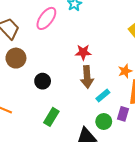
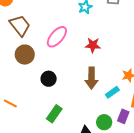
pink ellipse: (46, 18) -> (57, 37), moved
red star: (83, 52) -> (93, 45), moved
cyan rectangle: (103, 96) -> (112, 92), moved

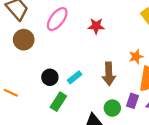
brown arrow: (92, 78) -> (109, 74), moved
black circle: (49, 79) -> (50, 77), moved
cyan rectangle: (112, 92) -> (75, 77), moved

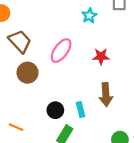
brown arrow: (109, 74) -> (106, 95), moved
cyan rectangle: (75, 77) -> (81, 110), turned -64

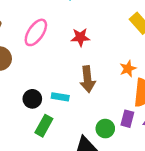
cyan rectangle: (81, 110) -> (60, 97), turned -64

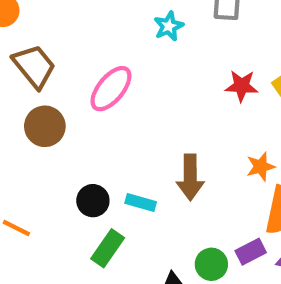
red star: (80, 37) -> (242, 86), moved
purple rectangle: (127, 119) -> (251, 252), turned 42

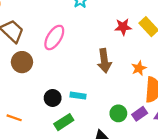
brown arrow: (190, 177) -> (104, 61), moved
green rectangle: (108, 248) -> (64, 122), turned 30
green circle: (211, 264) -> (118, 113), moved

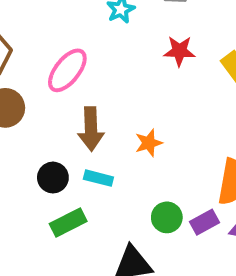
red star: (123, 27) -> (179, 51), moved
brown arrow: (104, 61) -> (91, 129), moved
orange star: (139, 68) -> (149, 143), moved

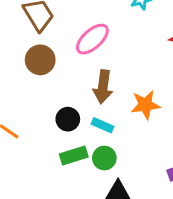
orange star: (149, 143) -> (145, 105), size x1.4
green circle: (167, 217) -> (104, 158), moved

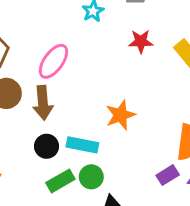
brown arrow: (103, 87) -> (43, 103), moved
cyan rectangle: (102, 125) -> (82, 145), size x1.4

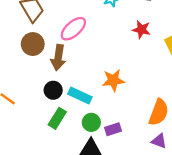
purple rectangle: (168, 175) -> (113, 129), moved
green circle: (91, 177) -> (91, 122), moved
green rectangle: (60, 181) -> (57, 118), turned -42

